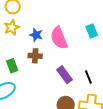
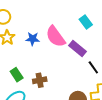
brown cross: (35, 56) -> (40, 80), moved
purple rectangle: (64, 75) -> (77, 48), moved

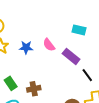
cyan rectangle: (86, 22) -> (79, 30), turned -40
pink semicircle: (56, 37) -> (49, 45), size x0.6

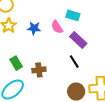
cyan rectangle: (79, 30) -> (73, 15), moved
black line: (87, 75) -> (74, 62), moved

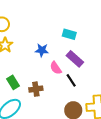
pink semicircle: (57, 27) -> (56, 68), moved
blue star: (34, 28) -> (42, 50), moved

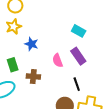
blue star: (42, 50) -> (31, 44), moved
black line: (71, 80) -> (77, 84), moved

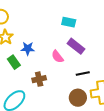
green rectangle: (13, 65) -> (14, 62), moved
black line: (77, 84) -> (83, 73), turned -64

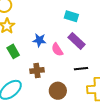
blue star: (28, 49) -> (39, 40), moved
brown circle: (78, 98) -> (58, 91), moved

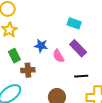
brown cross: (37, 70) -> (28, 70), moved

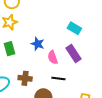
brown cross: (28, 70) -> (25, 78), moved
black line: (81, 76) -> (58, 78), moved

